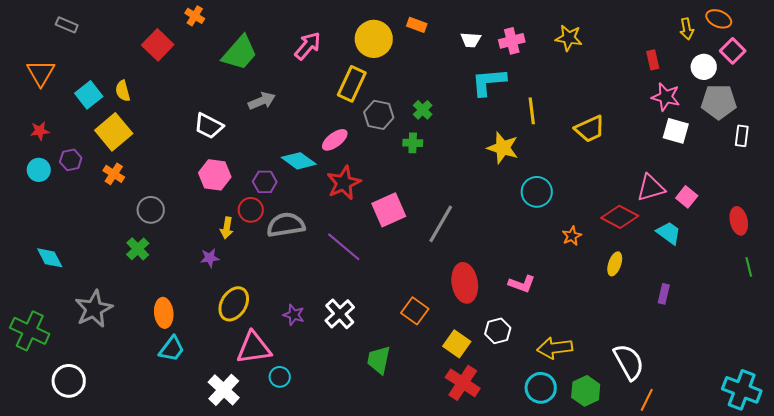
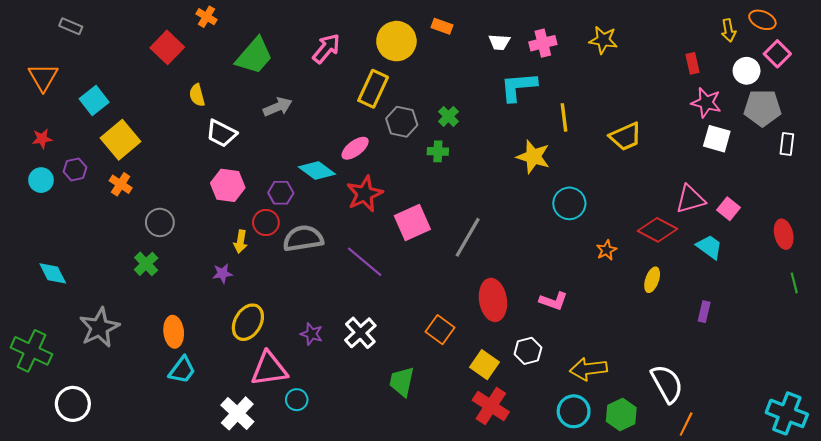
yellow semicircle: (123, 91) -> (197, 95), moved

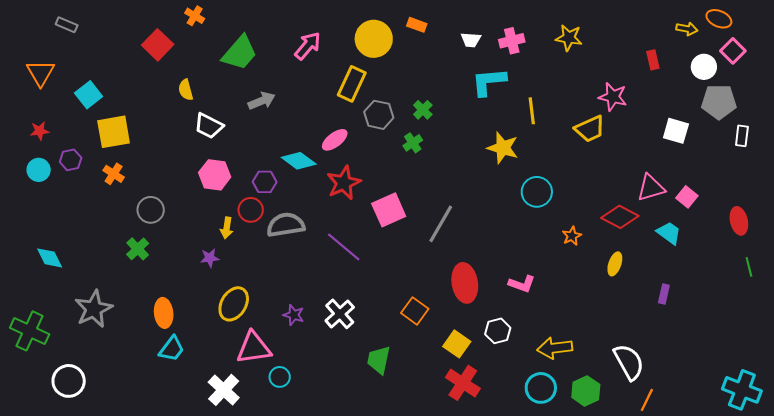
yellow arrow: (728, 30) -> (687, 29), turned -70
pink star: (706, 103) -> (613, 97), moved
yellow square: (121, 140) -> (114, 132), turned 30
green cross: (438, 151) -> (413, 143), turned -36

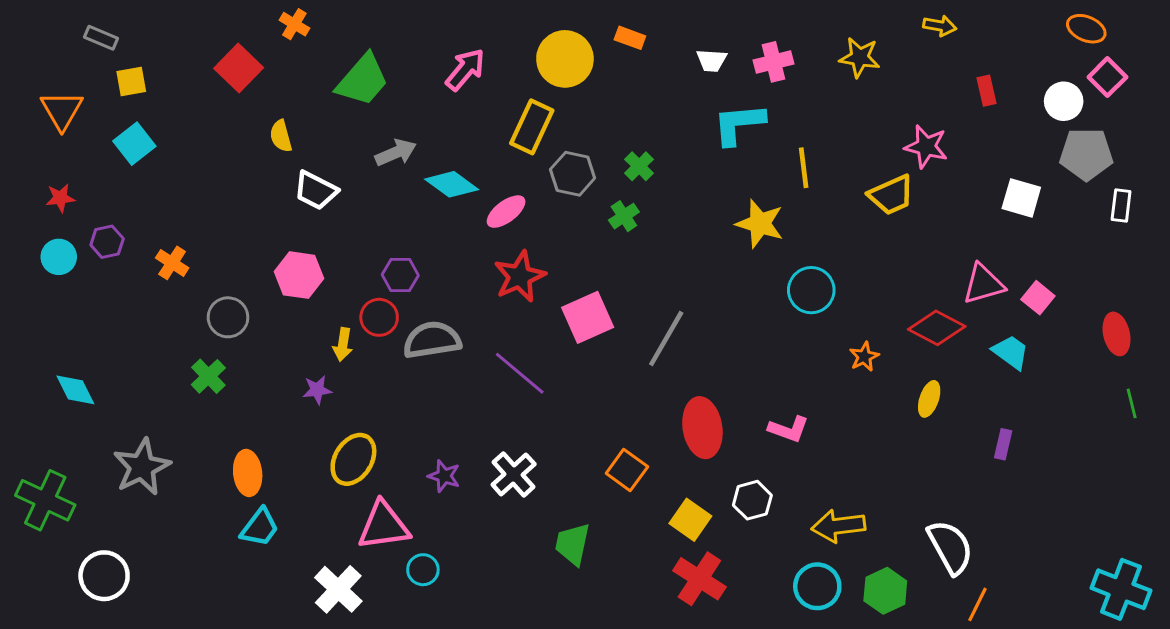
yellow arrow: (687, 29) -> (940, 26), moved
yellow square: (114, 132) -> (131, 82), moved, size x0.6
cyan diamond: (299, 161) -> (452, 184), moved
pink hexagon: (215, 175) -> (299, 275), moved

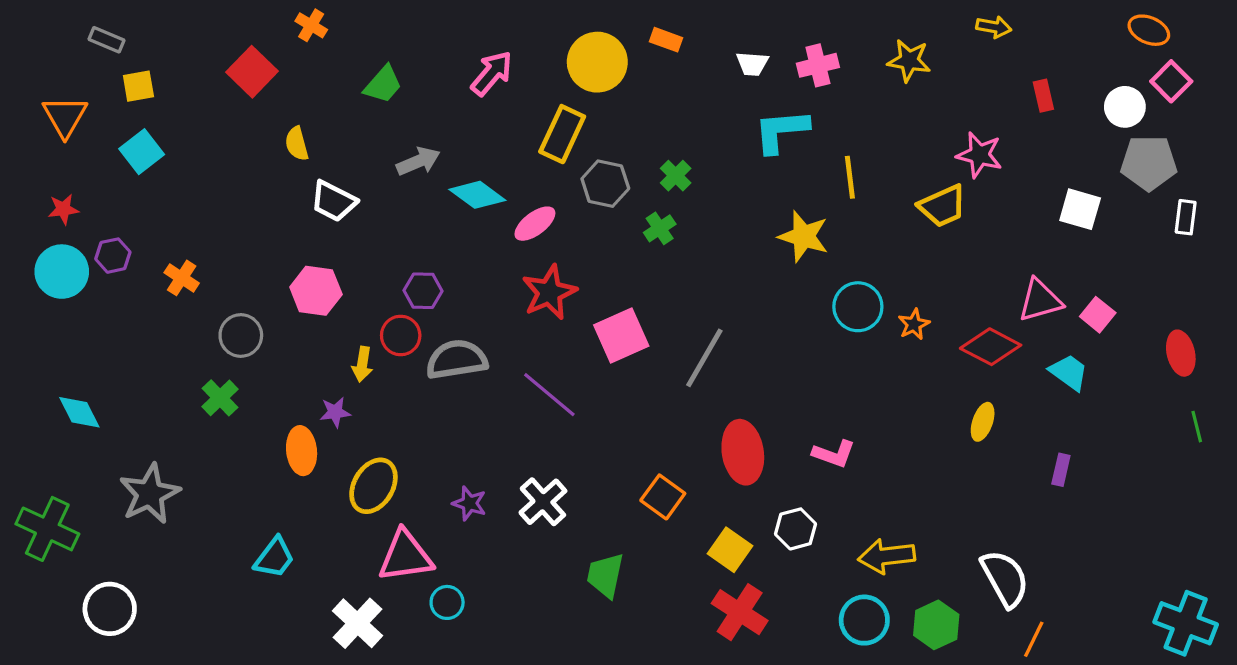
green trapezoid: (362, 80) -> (383, 84), size x0.7
cyan circle: (59, 257) -> (62, 272), size x1.4
orange star: (864, 357) -> (914, 324), moved
orange ellipse: (248, 473) -> (302, 451), moved

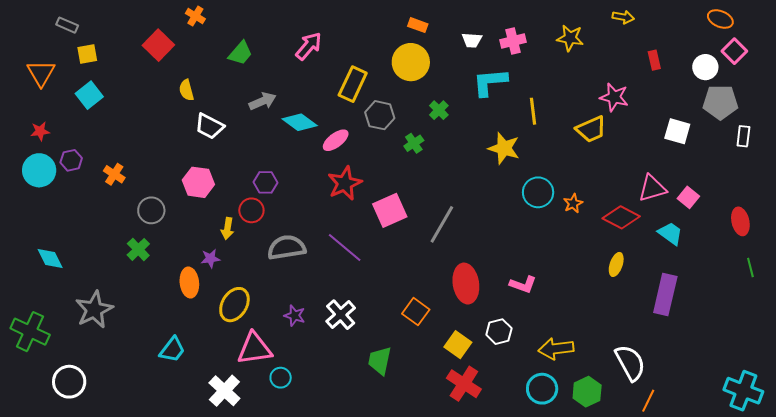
yellow circle: (597, 62) -> (411, 62), moved
green cross: (676, 176) -> (439, 110), moved
gray semicircle: (457, 359) -> (287, 247), moved
purple rectangle: (1061, 470) -> (665, 295), size x2.0

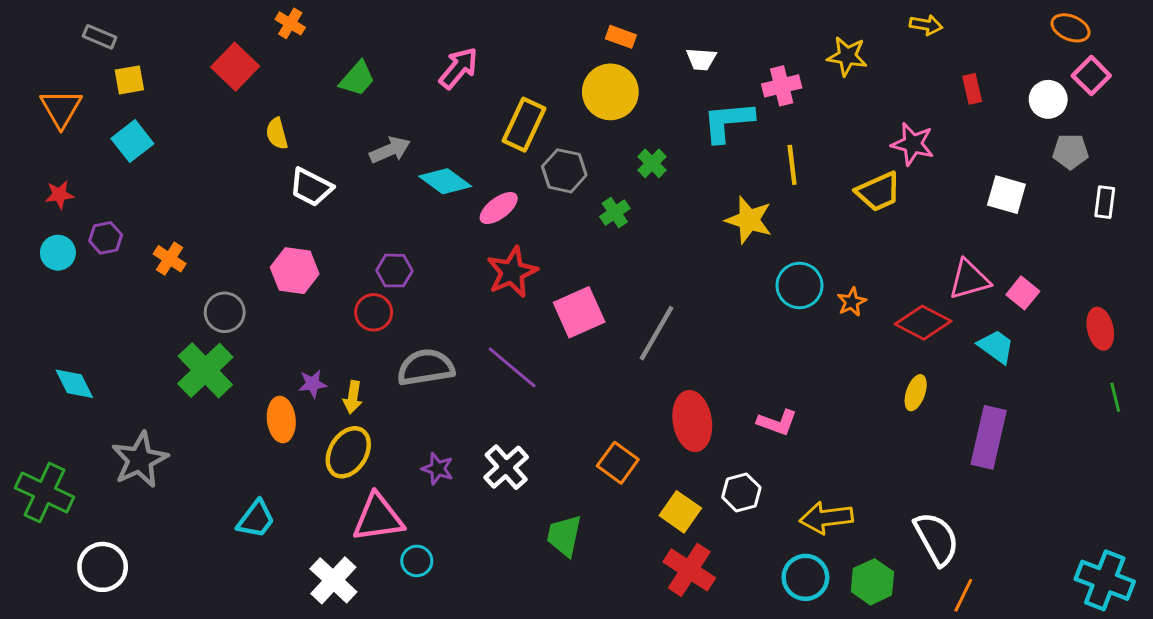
pink cross: (513, 41) -> (782, 86), moved
gray pentagon: (720, 102) -> (1070, 151), size x0.7
cyan circle: (39, 170) -> (58, 253), size x0.7
yellow arrow: (227, 228) -> (353, 397), moved
green cross: (138, 249) -> (205, 370), size x1.6

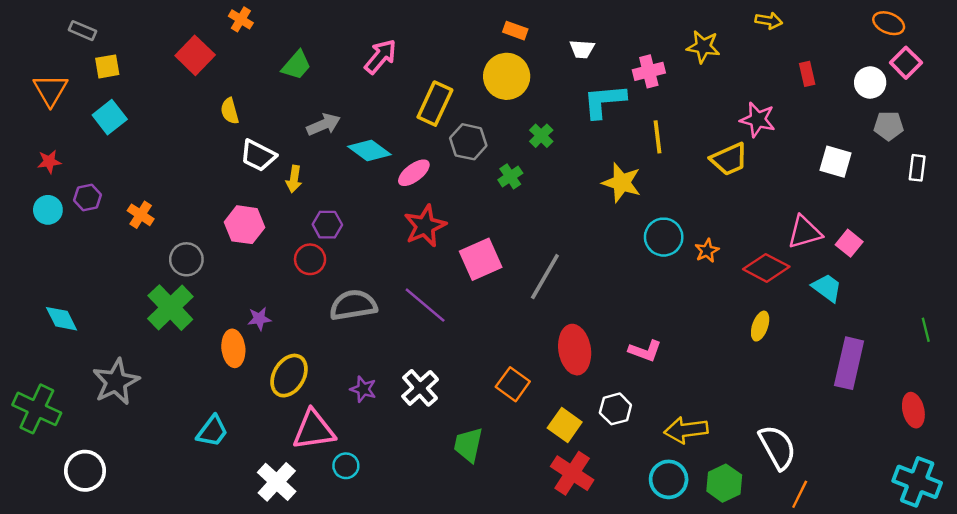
red ellipse: (1100, 329) -> (913, 410), moved
yellow arrow: (353, 397) -> (294, 179), moved
purple rectangle: (989, 437) -> (849, 363), moved

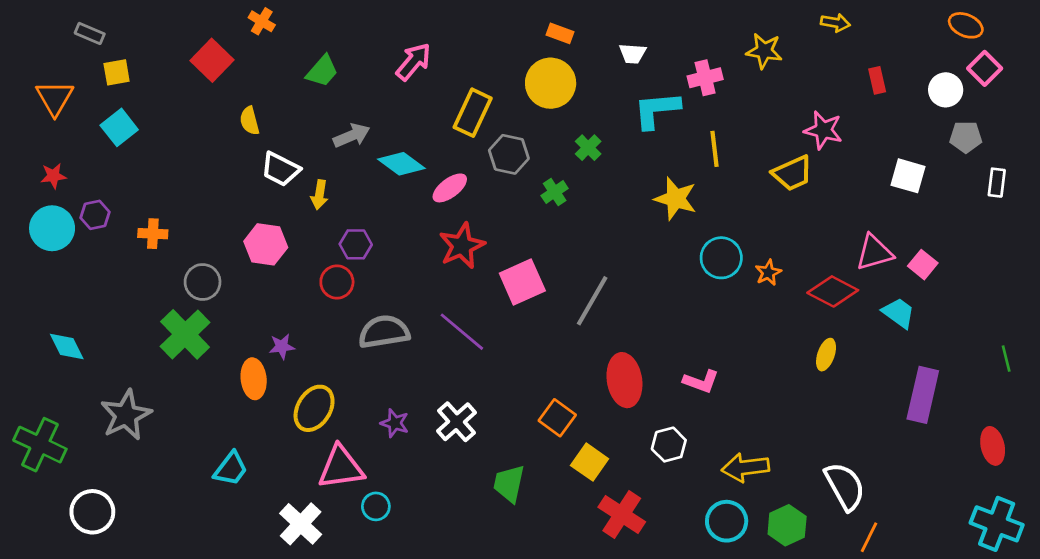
cyan circle: (48, 210) -> (52, 228), size x1.4
orange cross: (141, 215) -> (153, 234), turned -30
yellow square: (565, 425) -> (590, 462), moved

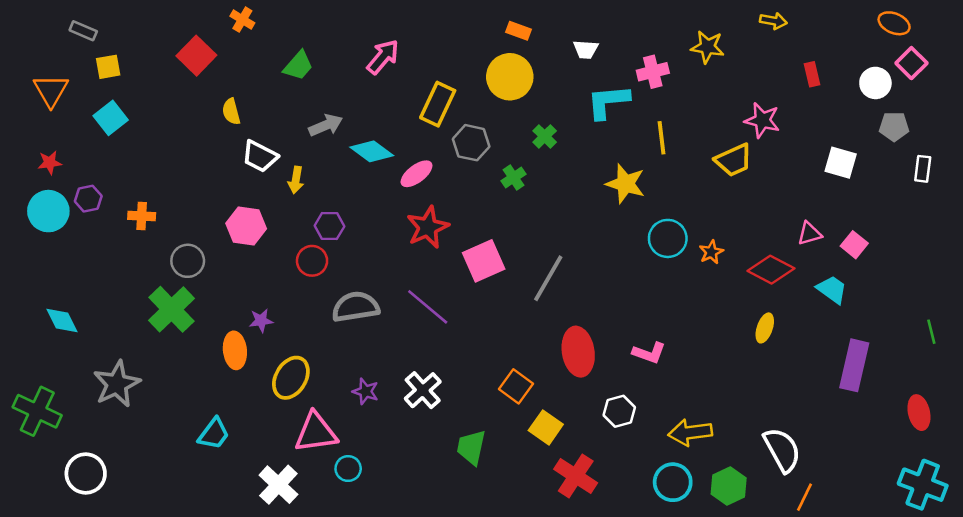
pink triangle: (874, 252) -> (810, 233), size x0.7

